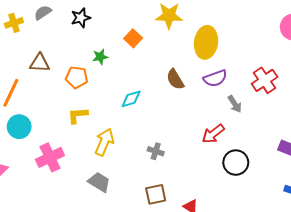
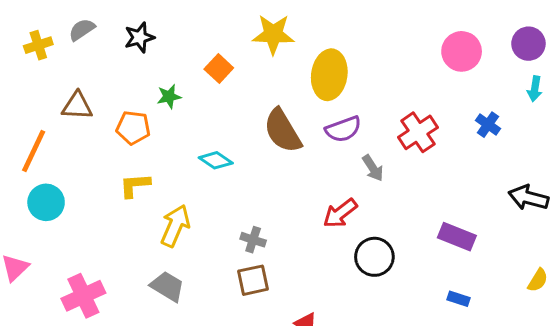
brown semicircle: (175, 79) -> (283, 131), size x1.4
cyan diamond: (131, 99) -> (216, 160), turned 50
pink cross: (50, 157) -> (83, 296), moved
brown square: (156, 194) -> (253, 280), moved

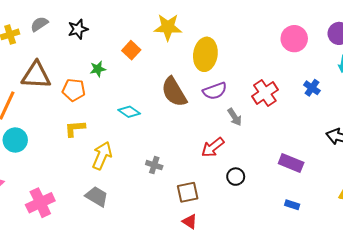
brown triangle: (77, 106) -> (36, 75), size x1.4
black circle: (374, 257) -> (236, 177), size x0.7
brown square: (253, 280) -> (188, 192), moved

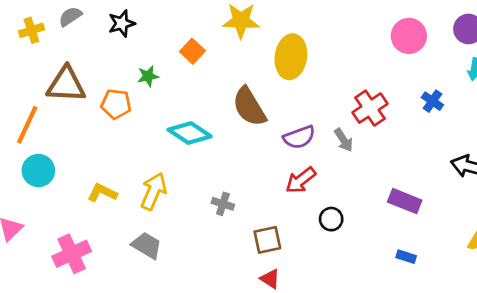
purple semicircle: (215, 91) -> (299, 137), moved
cyan diamond: (129, 112) -> (190, 133), size x1.4
gray arrow: (235, 117) -> (344, 140), moved
yellow L-shape: (75, 129) -> (102, 193), moved, turned 30

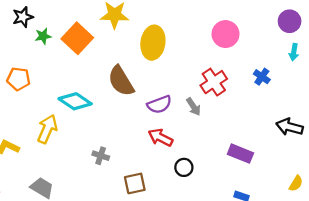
pink circle: (409, 36) -> (226, 34), moved
orange square: (192, 51) -> (77, 38), size x1.6
green star: (148, 76) -> (43, 36), moved
red arrow: (301, 180) -> (160, 138), turned 65
yellow arrow: (154, 191) -> (47, 129), moved

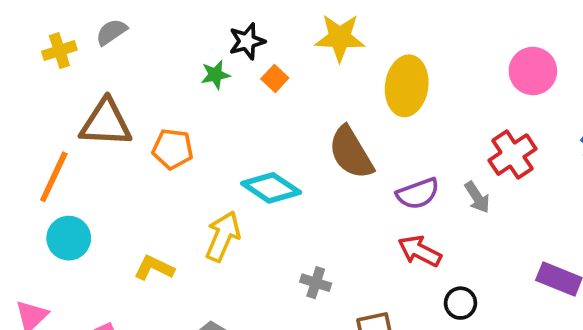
black star: (23, 17) -> (247, 41), moved
orange square: (77, 38) -> (275, 78), size x0.5

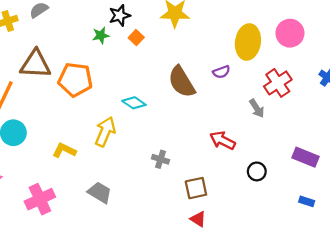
yellow ellipse: (407, 86) -> (248, 42), moved
orange pentagon: (173, 149) -> (75, 80), size x1.4
cyan diamond: (271, 188) -> (134, 103), size x0.7
purple semicircle: (418, 194) -> (221, 72), moved, size x0.7
black circle: (460, 303) -> (257, 171), moved

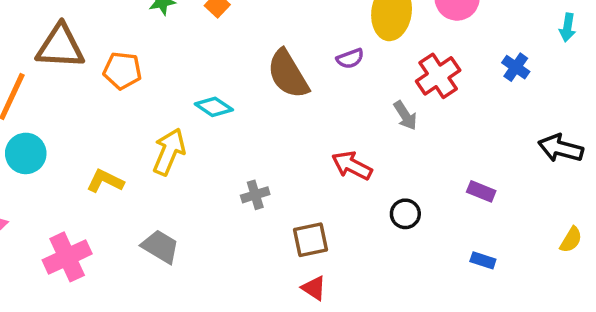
orange pentagon: (75, 80) -> (122, 71), size x0.7
purple rectangle: (305, 157) -> (481, 191), size x0.7
gray cross: (161, 159) -> (255, 195), turned -35

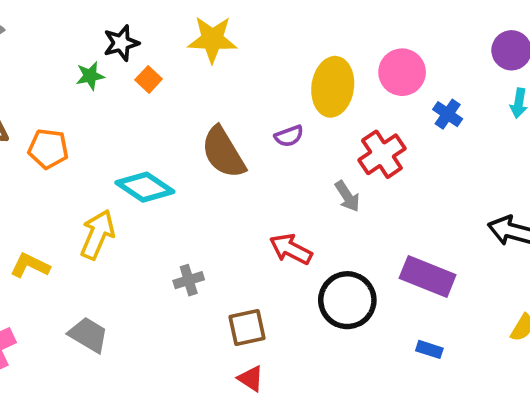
blue cross: (516, 67) -> (448, 114), moved
cyan diamond: (214, 107) -> (145, 187), size x1.4
purple rectangle: (481, 191) -> (428, 276), size x1.8
black circle: (405, 214) -> (347, 300), size x1.8

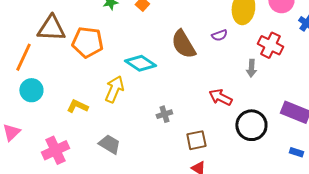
orange pentagon: (48, 149) -> (87, 42), size x1.4
red cross: (382, 154) -> (270, 45), turned -30
gray arrow: (347, 196) -> (251, 68), turned 36

